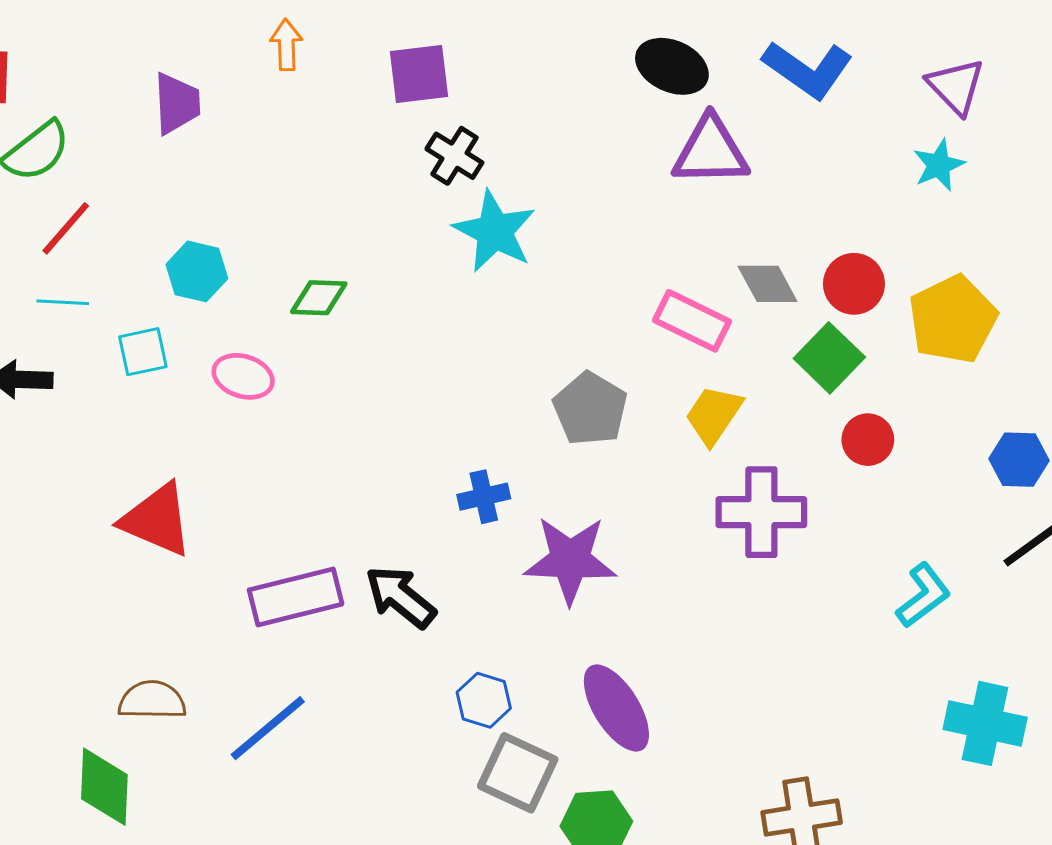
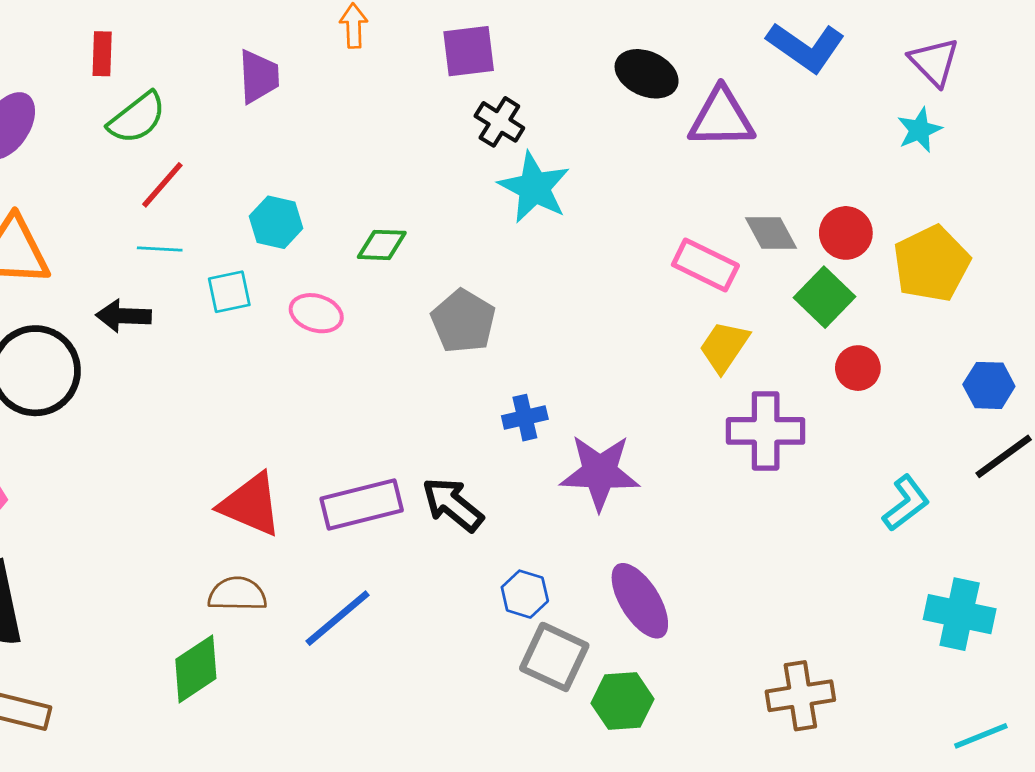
black ellipse: (672, 66) -> (647, 74), moved
gray pentagon: (590, 409) -> (463, 321), moved
red triangle: (157, 520) -> (251, 504), moved
green diamond: (104, 787) -> (196, 669), turned 54

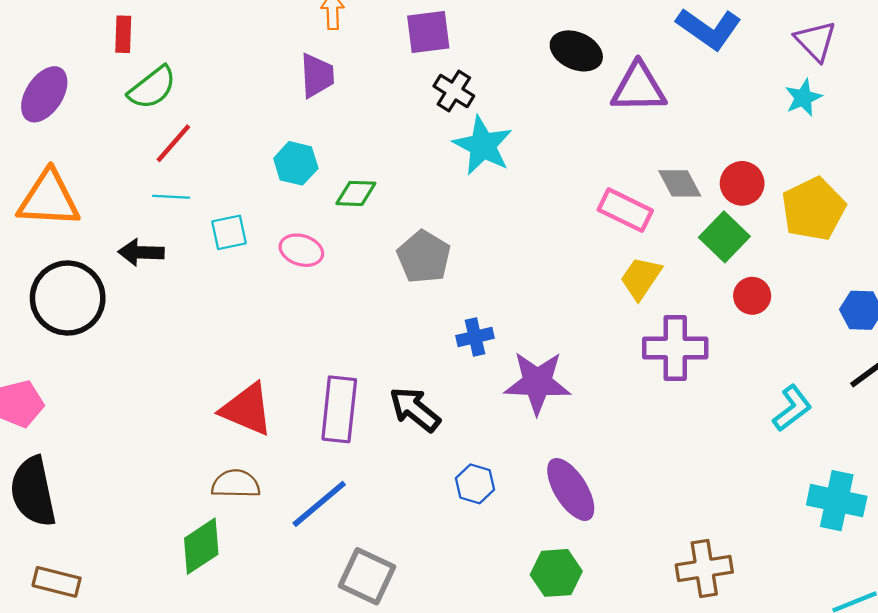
purple trapezoid: (259, 76) -> (317, 75), moved
cyan hexagon: (276, 222) -> (296, 163), moved
purple rectangle: (362, 504) -> (339, 409), turned -70
gray square: (554, 657) -> (367, 576), moved

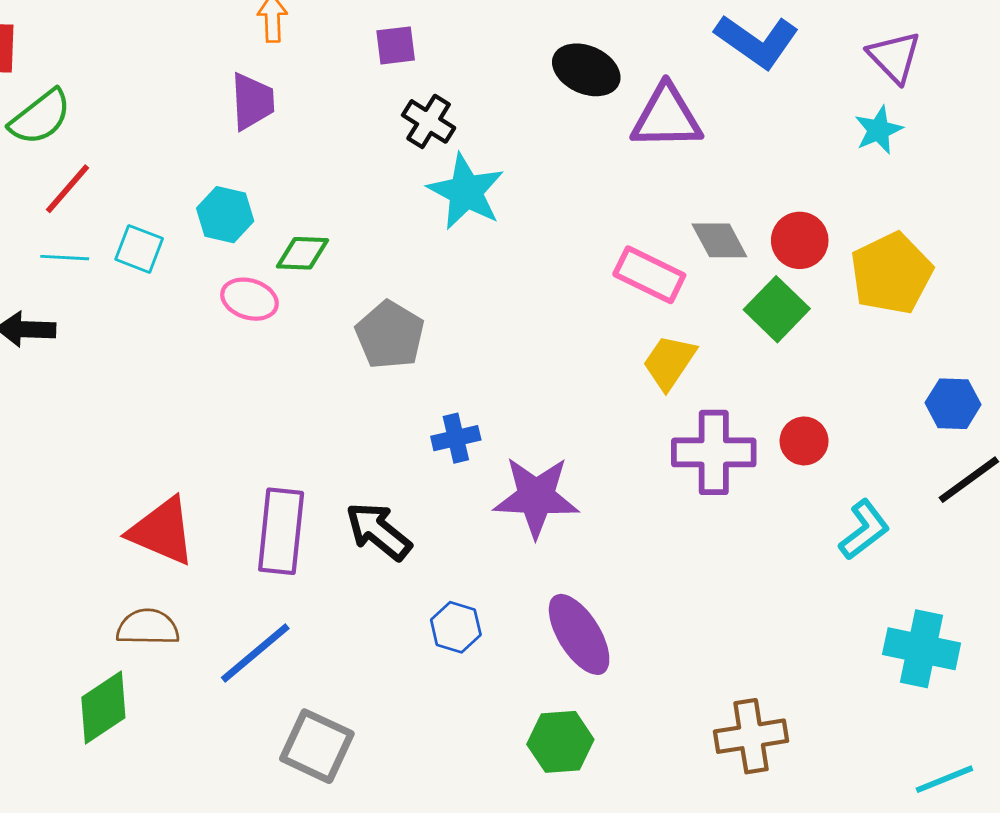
purple square: (428, 32) -> (396, 45), size x0.7
cyan square: (229, 232) -> (139, 249), moved, turned 33
pink ellipse: (301, 250) -> (250, 299), moved
red circle: (752, 296) -> (804, 441), moved

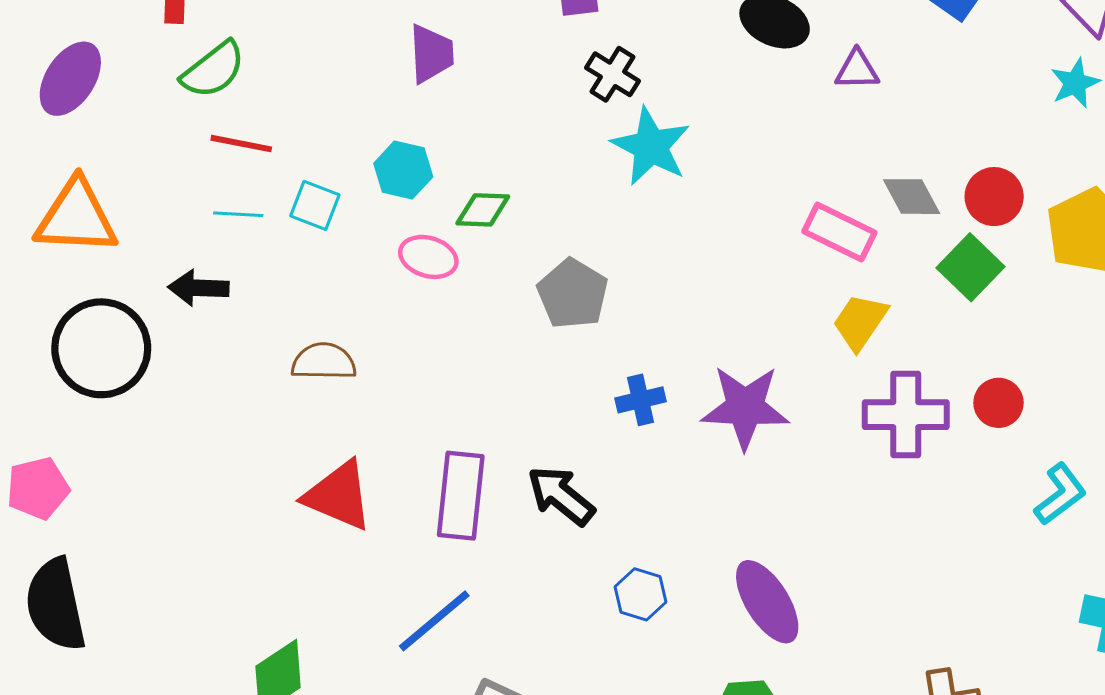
purple triangle: (666, 117) -> (857, 70), size x0.6
red line: (68, 189) -> (241, 144), turned 60
purple star: (536, 497) -> (745, 407), moved
brown semicircle: (148, 627) -> (324, 362), moved

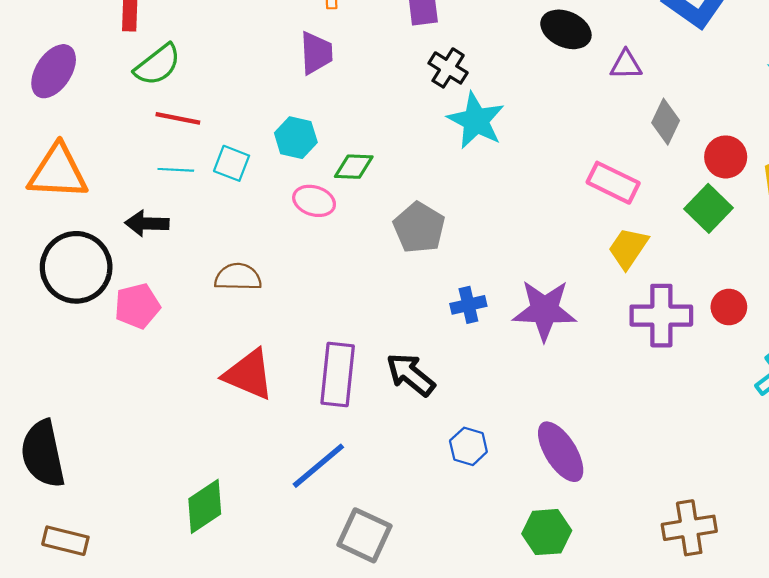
gray diamond: (912, 197) -> (666, 122), moved, turned 54
pink pentagon: (38, 488) -> (137, 306), moved

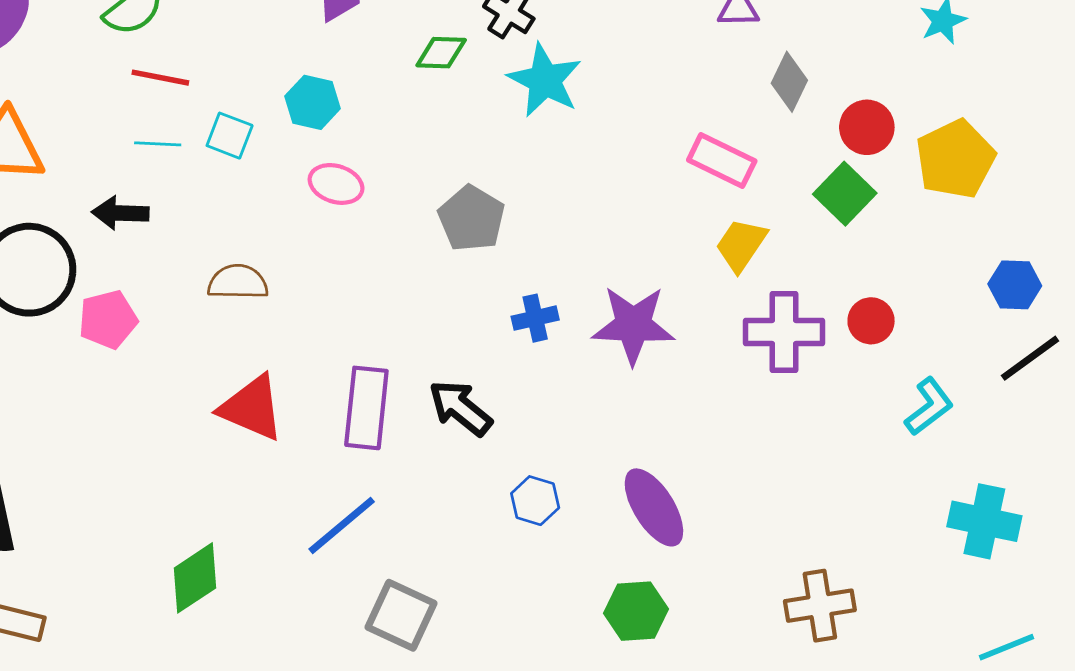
green diamond: (354, 167) -> (441, 53), moved

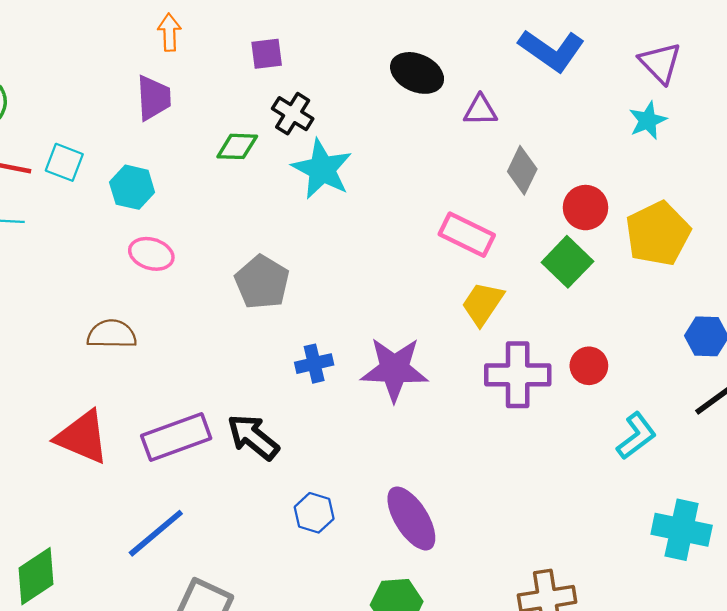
cyan square: (230, 136) -> (64, 162), moved
brown semicircle: (238, 282) -> (112, 334), moved
purple rectangle: (366, 408) -> (176, 437), turned 64

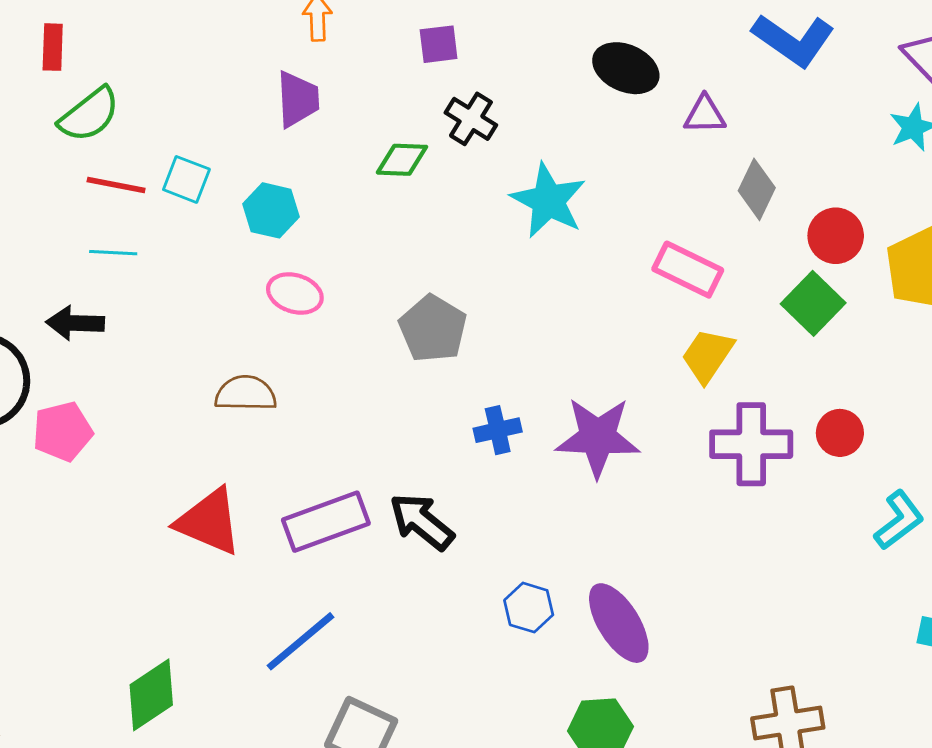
cyan star: (322, 169) -> (548, 201), moved
blue hexagon: (314, 513) -> (529, 608), moved

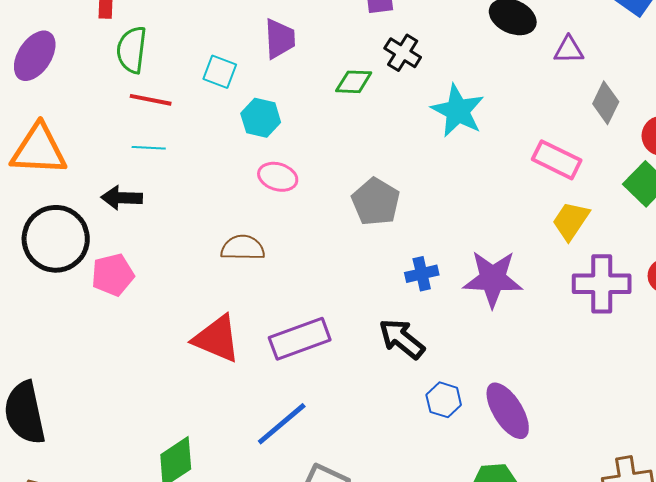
green semicircle: (89, 115) -> (132, 50), turned 135
cyan square: (186, 179) -> (220, 72), moved
black arrow: (422, 522) -> (402, 339), moved

